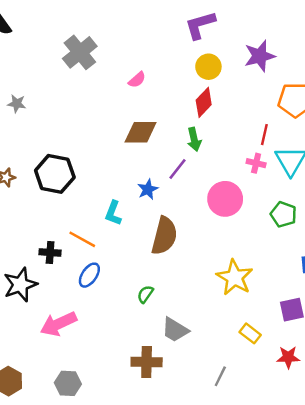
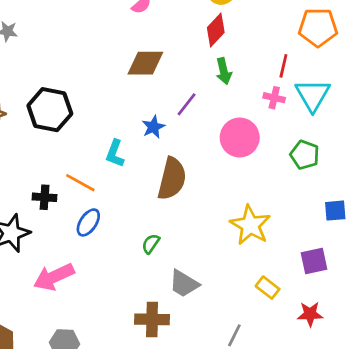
green arrow: (194, 139) -> (224, 71), moved

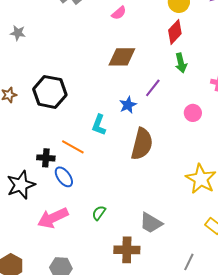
pink circle: (240, 138) -> (193, 113), size x0.6
blue ellipse: (88, 222) -> (64, 177), moved, turned -70
green semicircle: (151, 244) -> (99, 213), moved

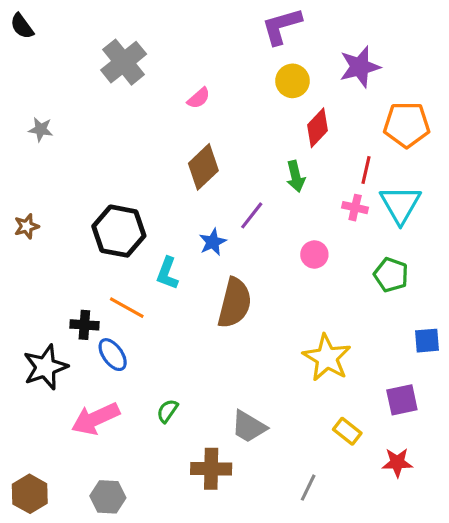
red diamond: (175, 32) -> (318, 128), moved
brown diamond: (122, 57) -> (203, 167), turned -44
black hexagon: (50, 92) -> (119, 231), moved

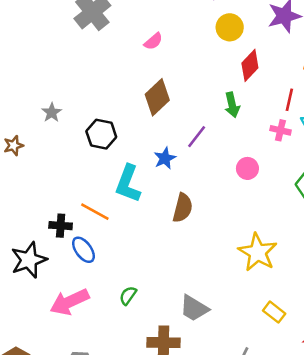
gray star: (41, 129) -> (52, 112), moved, turned 30
black hexagon: (119, 231) -> (101, 134), moved, size x0.7
cyan L-shape: (167, 273) -> (128, 184), size x1.4
brown semicircle: (235, 303) -> (183, 208), size x0.7

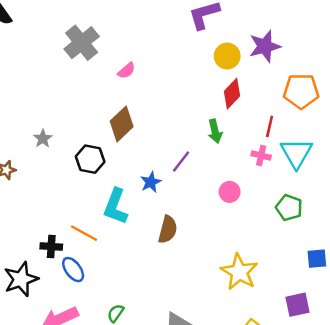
yellow circle: (230, 27) -> (227, 56), moved
pink semicircle: (153, 41) -> (126, 71), moved
brown diamond: (157, 97) -> (122, 124), moved

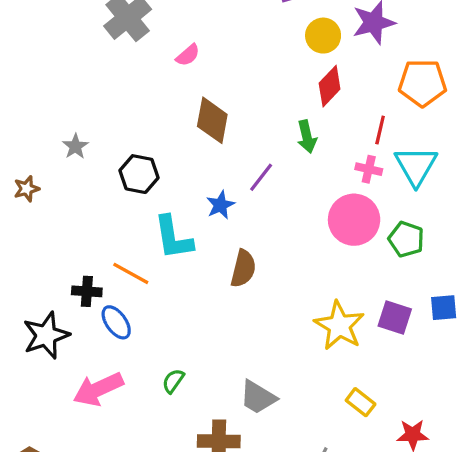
brown diamond: (122, 124) -> (212, 120), moved, turned -36
pink circle: (230, 192) -> (354, 220), moved, size x1.8
cyan L-shape: (116, 206) -> (173, 238), turned -30
purple square: (298, 305) -> (395, 317), moved, turned 30

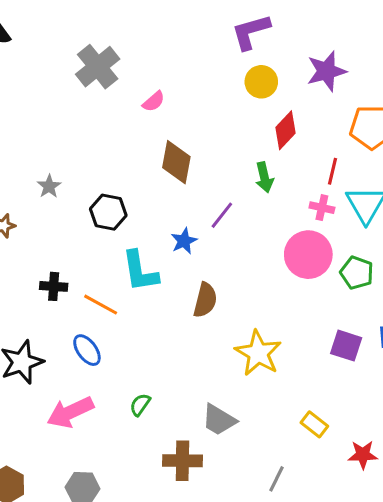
yellow circle: (323, 36) -> (261, 82), moved
black cross: (87, 291) -> (54, 286), moved
yellow star: (339, 326) -> (258, 353), moved

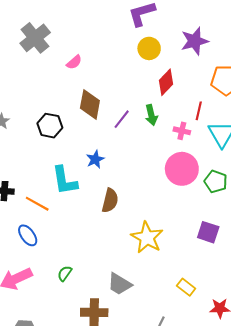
pink cross: (322, 208) -> (182, 131), moved
black hexagon: (108, 212) -> (50, 126), moved
purple line: (222, 215) -> (122, 119), moved

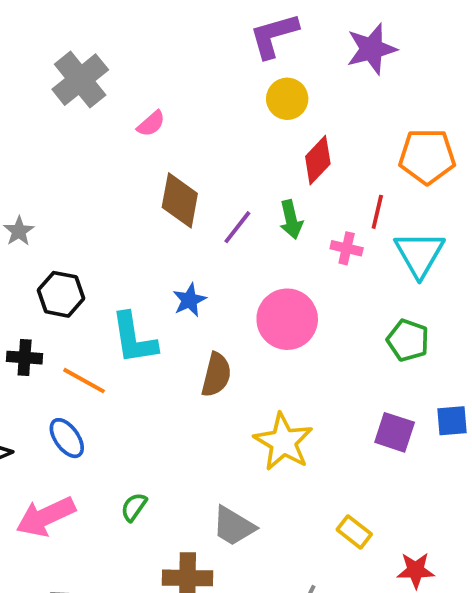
purple star: (195, 41) -> (372, 49), moved
black hexagon: (50, 126) -> (61, 294), moved
pink circle: (182, 169) -> (287, 319), moved

